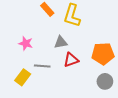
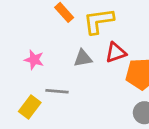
yellow L-shape: (72, 16) -> (99, 21), turned 65
red triangle: (71, 60) -> (116, 53), moved

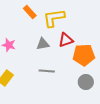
gray line: (57, 91) -> (47, 71), moved

